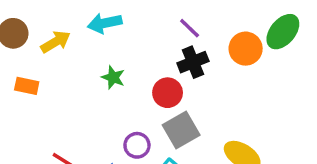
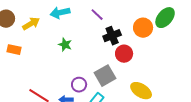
purple line: (190, 28) -> (97, 15), moved
red circle: (168, 93) -> (124, 54), moved

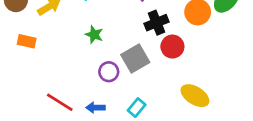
gray square: (105, 76) -> (135, 58), moved
purple circle: (79, 85) -> (109, 72), moved

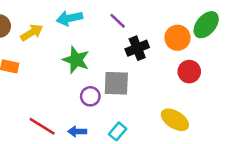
green star: (94, 35) -> (76, 60), size x1.5
red circle: (172, 47) -> (189, 72), moved
gray square: (135, 58) -> (116, 83), turned 32

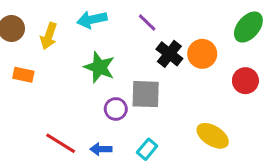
yellow arrow: (32, 33) -> (49, 36), turned 140
orange circle: (178, 38) -> (202, 54), moved
black cross: (137, 48) -> (169, 54), turned -30
red circle: (189, 72) -> (245, 81), moved

